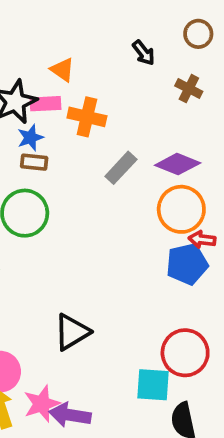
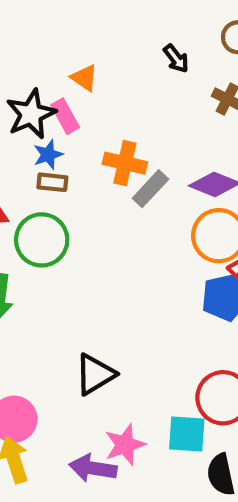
pink rectangle: (45, 104) -> (65, 116), turned 64
orange cross: (87, 117) -> (125, 163), moved
pink star: (42, 404) -> (125, 445), moved

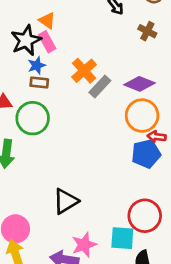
orange triangle: (84, 78) -> (47, 21), moved
orange cross: (125, 163) -> (84, 71), turned 35

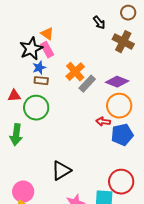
brown cross: (147, 31) -> (123, 42), size x1.5
red arrow: (157, 137) -> (103, 122), moved

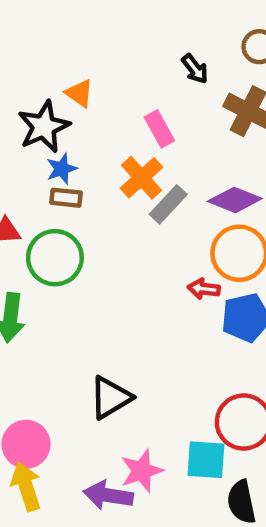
pink rectangle: (47, 50) -> (159, 129), moved

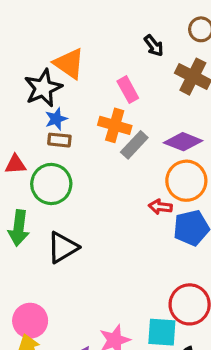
orange triangle: (79, 93) -> (69, 64), size x1.5
orange cross: (142, 178) -> (115, 125), turned -32
black triangle: (110, 398) -> (63, 247), moved

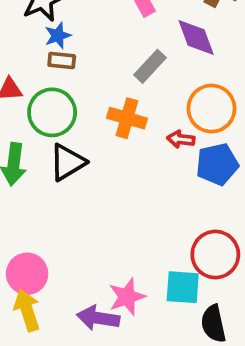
orange cross: (115, 125) -> (127, 118), moved
purple diamond: (183, 142) -> (196, 37), moved, turned 48
black triangle: (63, 247) -> (67, 162), moved

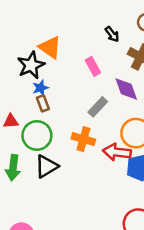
brown rectangle: (62, 61) -> (43, 103), turned 63
red arrow: (181, 139) -> (117, 152), size x1.6

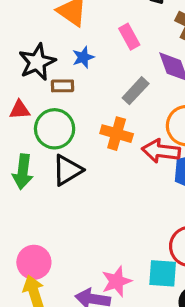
black star: (31, 65) -> (37, 62), moved
blue star: (40, 88) -> (83, 57), moved
brown rectangle: (43, 103) -> (62, 86), turned -70

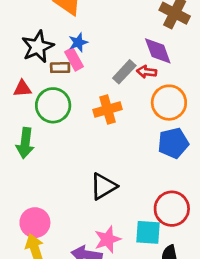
pink rectangle: (129, 37) -> (74, 59), moved
orange cross: (117, 134) -> (108, 110), turned -32
red arrow: (161, 151) -> (147, 72), moved, size x0.6
black triangle: (67, 170) -> (103, 186), moved

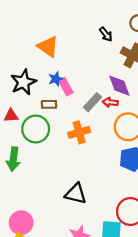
pink rectangle: (74, 59) -> (66, 87), moved
brown rectangle: (60, 68) -> (49, 104), moved
black triangle: (103, 186) -> (76, 194), turned 45

